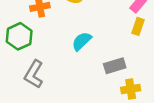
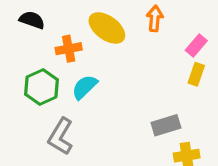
cyan semicircle: (82, 41) -> (85, 87), moved

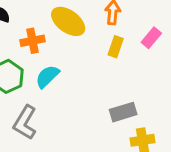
yellow rectangle: (196, 74) -> (116, 47), moved

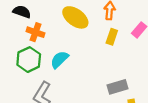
orange cross: (32, 41) -> (35, 32), moved, turned 30

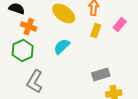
cyan semicircle: (59, 60) -> (62, 47), moved

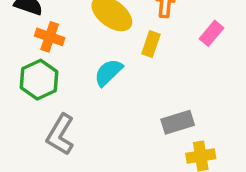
yellow rectangle: (96, 31) -> (151, 44), moved

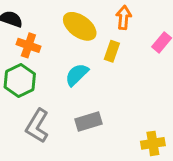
gray rectangle: (178, 122) -> (88, 121), moved

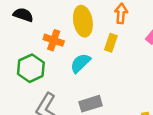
yellow ellipse: (80, 26) -> (83, 21), turned 44
orange cross: (28, 45) -> (54, 40), moved

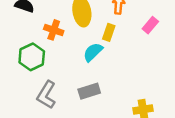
cyan semicircle: (80, 63) -> (93, 52), moved

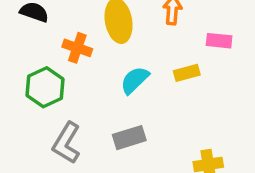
pink rectangle: (150, 25) -> (219, 41), turned 56
yellow rectangle: (109, 32) -> (187, 73), moved, turned 56

